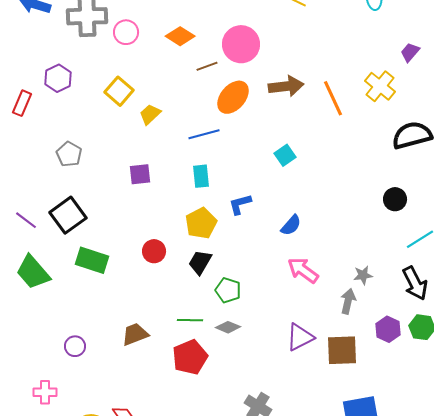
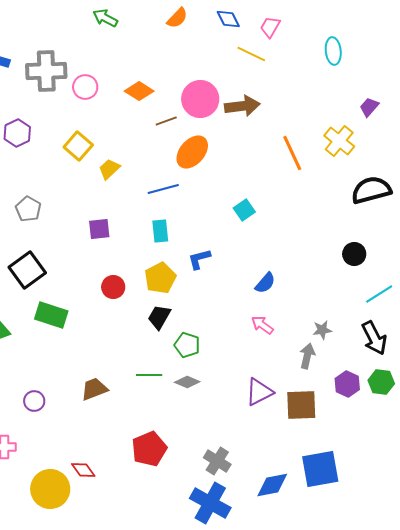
brown arrow: (286, 86) -> (242, 106), moved
blue semicircle: (291, 225) -> (265, 283), moved
red circle: (154, 251) -> (113, 287), moved
pink arrow: (303, 270) -> (262, 325), size x0.7
red pentagon: (190, 357) -> (149, 449), moved

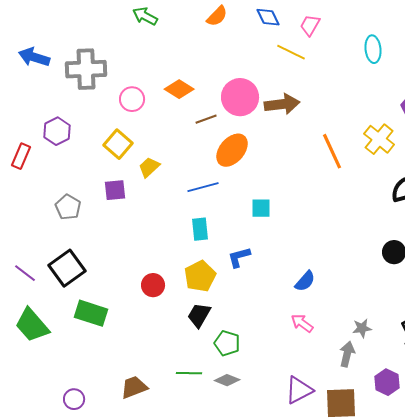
pink circle: (85, 87) -> (132, 99), moved
cyan square: (244, 210) -> (261, 208), moved, turned 35
purple square: (99, 229) -> (115, 190), moved

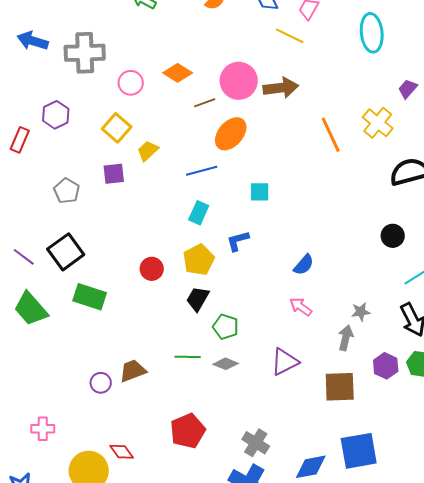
cyan ellipse: (373, 49) -> (372, 33), size x1.4
cyan rectangle: (200, 229) -> (199, 213), turned 30
purple triangle: (299, 390) -> (285, 362), moved
purple circle: (74, 399) -> (101, 383), moved

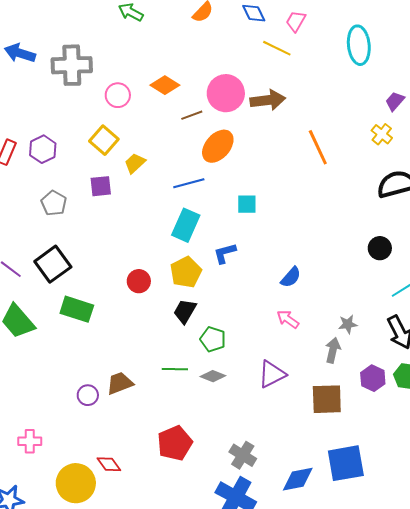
purple hexagon: (56, 115) -> (43, 149), moved
yellow cross: (378, 123) -> (382, 134), moved, size x0.7
cyan rectangle: (199, 213) -> (186, 225), size x1.4

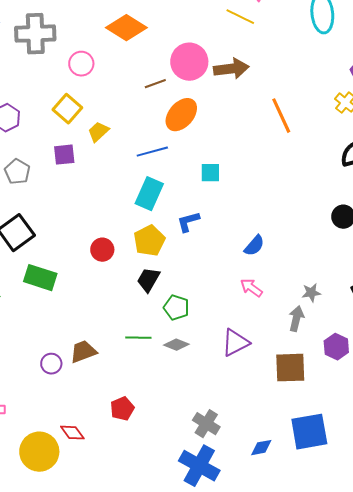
orange diamond: (165, 85) -> (126, 28), moved, size x1.4
red pentagon: (175, 443) -> (122, 409), moved, size x0.7
blue diamond: (298, 479) -> (261, 448), size x0.7

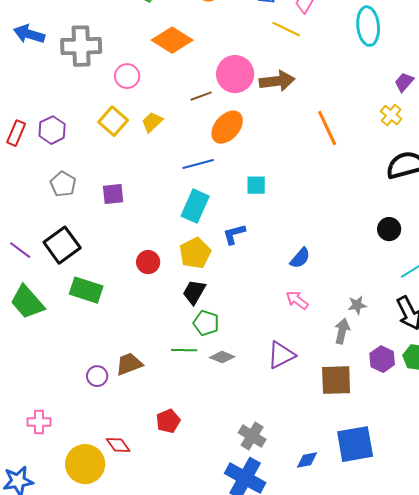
yellow trapezoid: (98, 132) -> (152, 122), moved
purple square: (64, 155) -> (113, 194), moved
green pentagon: (176, 308) -> (206, 323), moved

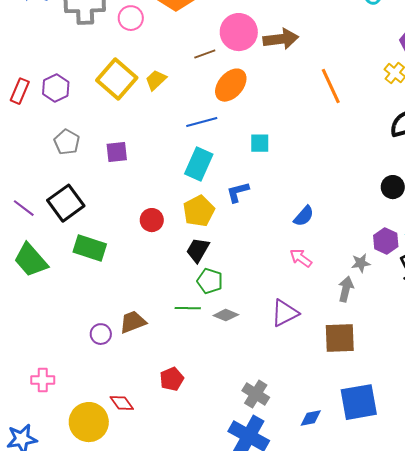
pink circle: (127, 76) -> (131, 18), moved
yellow square: (113, 121) -> (117, 79), size x1.4
purple hexagon: (382, 359) -> (386, 241), moved

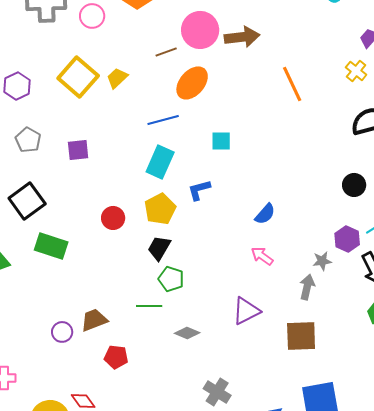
gray diamond: (226, 315) -> (187, 333), moved
red pentagon: (172, 379) -> (116, 357), moved, turned 30

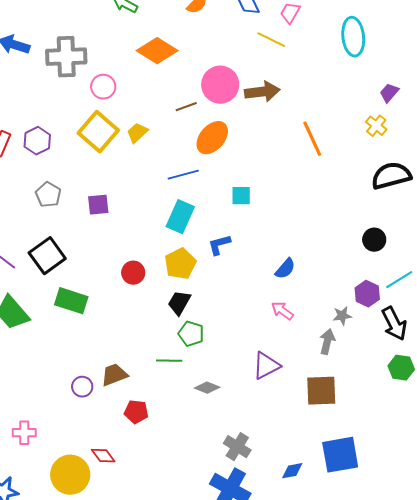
pink circle: (92, 16) -> (103, 87), moved

